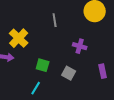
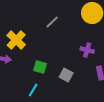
gray line: (55, 20) -> (52, 22), turned 56
purple cross: (80, 46) -> (87, 50), moved

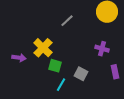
yellow cross: (16, 40) -> (43, 48), moved
cyan line: (33, 90) -> (61, 85), moved

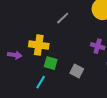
yellow cross: (43, 48) -> (39, 45), turned -36
cyan line: (61, 85) -> (41, 82), moved

